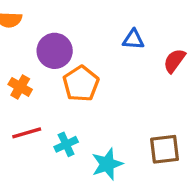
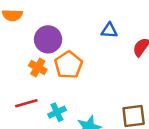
orange cross: (20, 87) -> (38, 67), moved

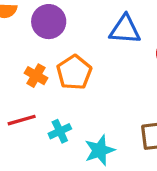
blue triangle: (109, 30) -> (125, 29), size x1.5
purple circle: (48, 39) -> (49, 22), moved

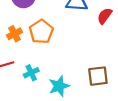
orange cross: (36, 76) -> (15, 34), turned 32

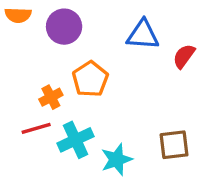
orange cross: (15, 34) -> (51, 97), moved
cyan cross: (31, 73) -> (76, 140), size x1.5

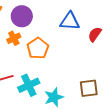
orange cross: (51, 97) -> (14, 38), moved

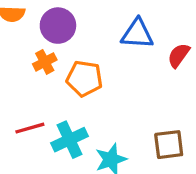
orange pentagon: (38, 48) -> (84, 78), turned -30

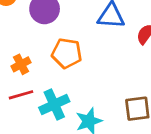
orange cross: (45, 62) -> (21, 64), moved

